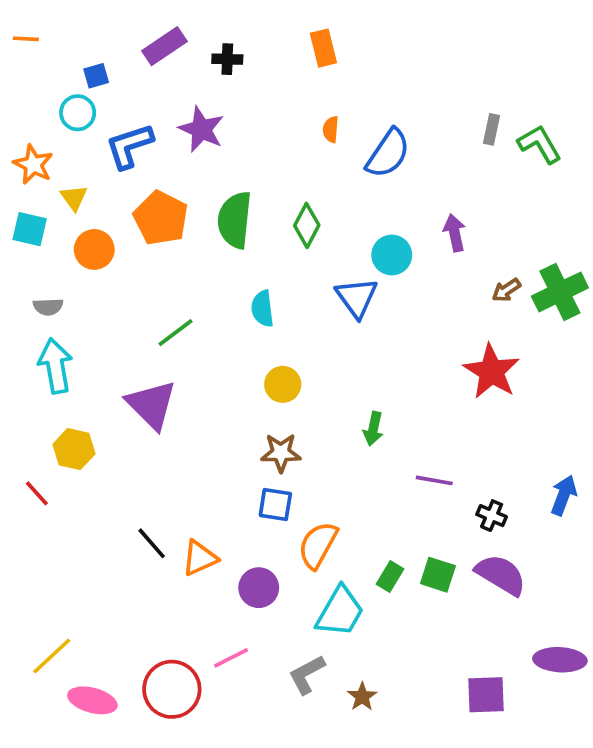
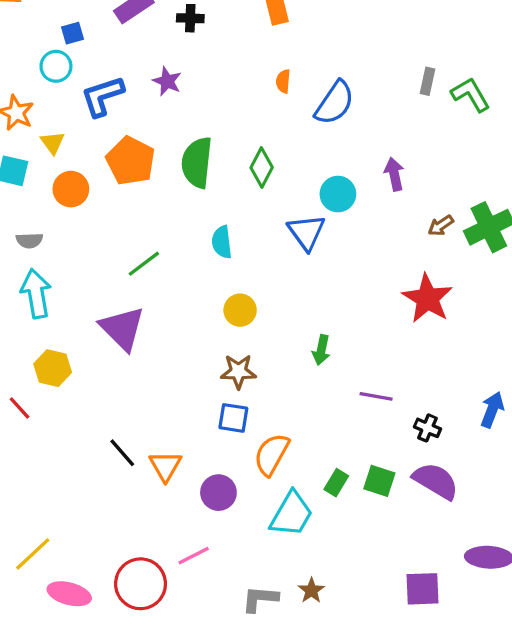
purple star: (201, 129) -> (167, 81), size x0.7
orange triangle: (200, 558) -> (165, 466), turned -36
gray L-shape: (307, 674) -> (260, 599), moved, turned 33

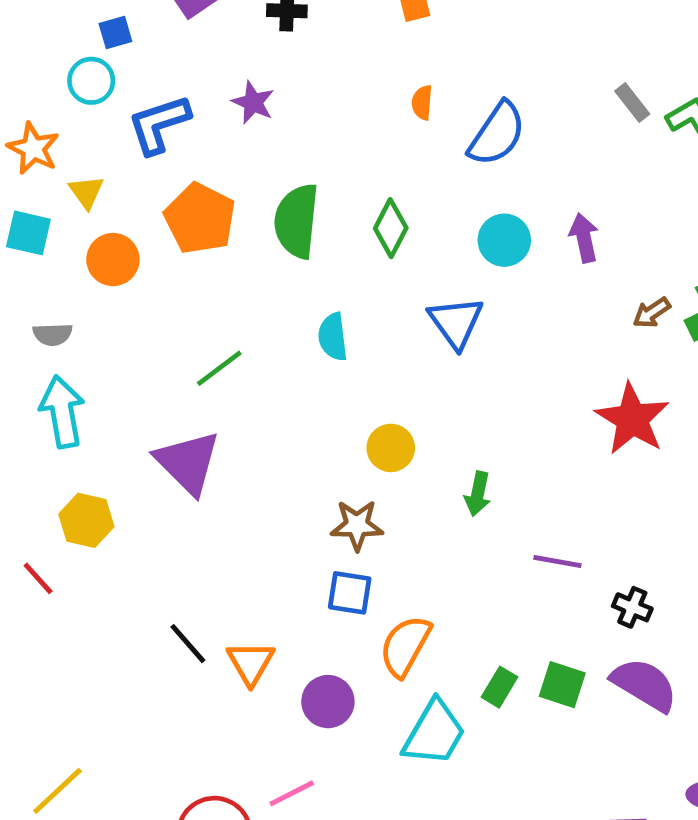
gray rectangle: (427, 81) -> (632, 103), turned -50
cyan circle: (338, 194) -> (504, 240), moved
yellow circle: (240, 310) -> (391, 448), moved

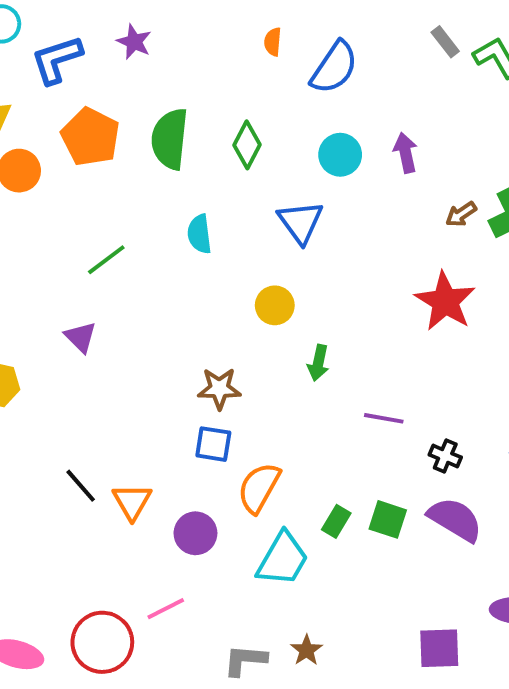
yellow circle: (391, 448) -> (275, 305), moved
purple triangle: (188, 462) -> (81, 337), size x0.6

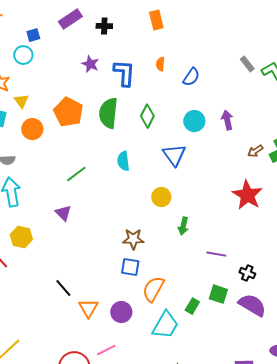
blue L-shape: (57, 60) -> (124, 73), moved, turned 112
blue semicircle: (334, 68) -> (191, 77), size x0.7
orange triangle: (132, 502) -> (88, 308), moved
green square: (388, 519) -> (218, 294), moved

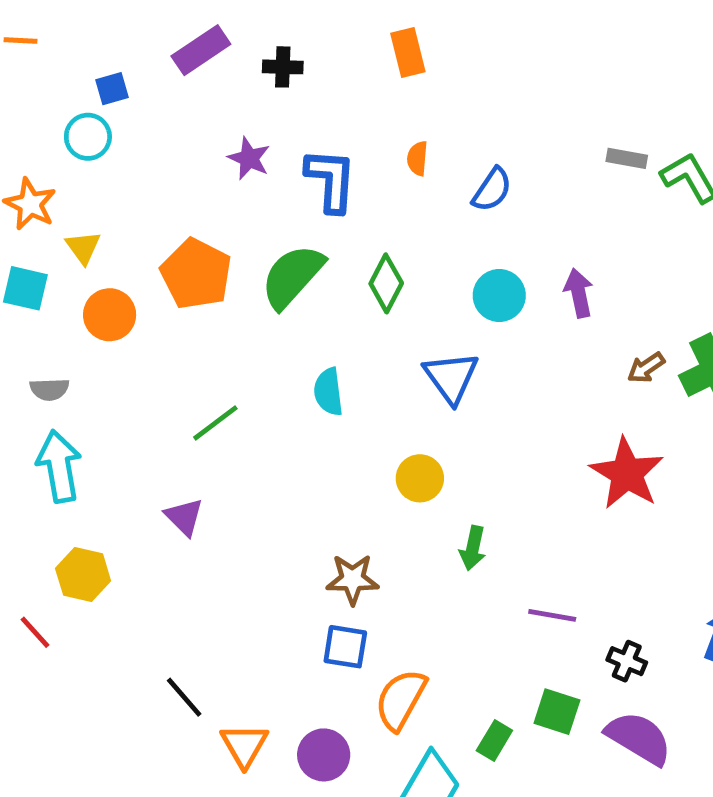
gray rectangle: (247, 64) -> (627, 158), turned -42
green semicircle: (108, 113) -> (292, 276), turned 36

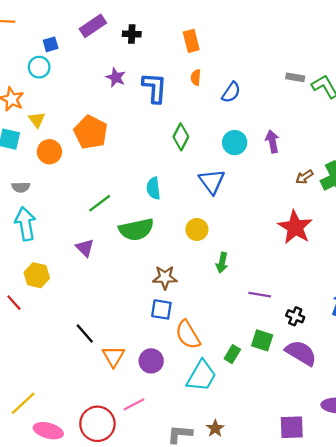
orange rectangle: (408, 53) -> (191, 41), moved
green semicircle: (292, 276) -> (136, 229), moved, turned -144
orange semicircle: (401, 700) -> (188, 335), turned -60

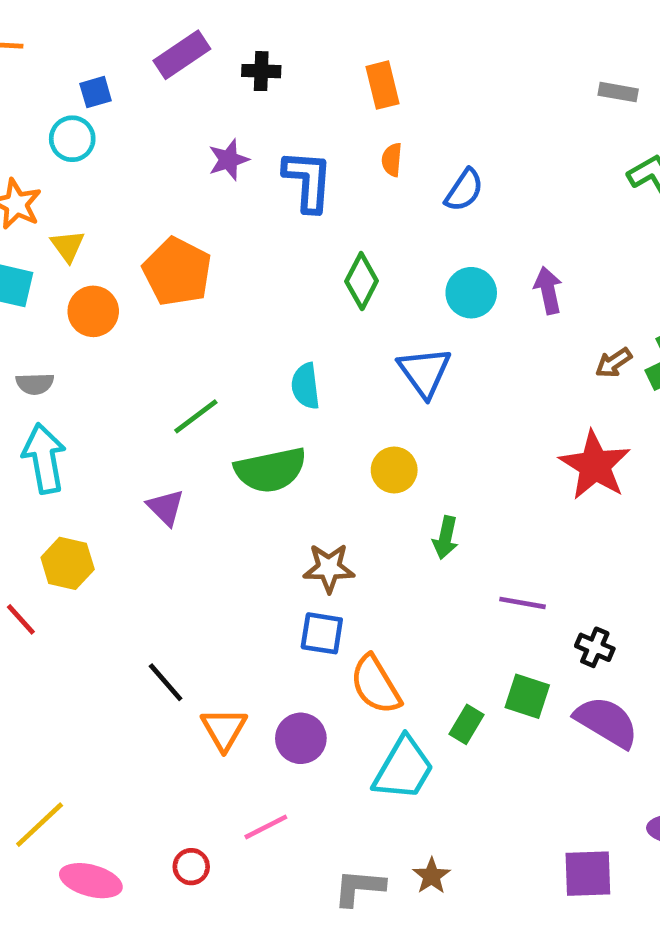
purple star: (116, 77) -> (229, 160), turned 30
gray rectangle: (295, 77) -> (618, 92), moved
red circle: (97, 424) -> (191, 867), size x0.5

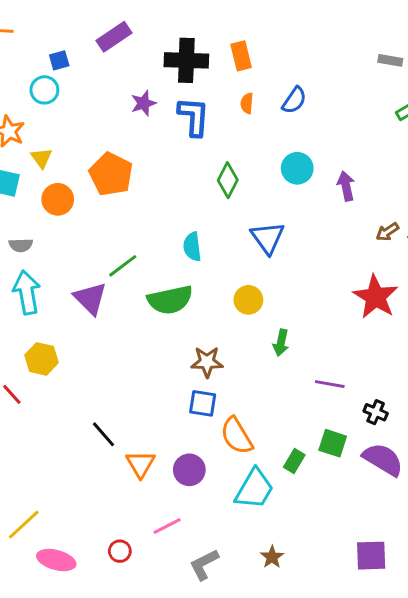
black cross: (261, 71) -> (186, 60), moved, size x1.8
blue semicircle: (464, 190) -> (294, 100), moved
cyan circle: (471, 293) -> (297, 168), moved
purple triangle: (166, 507) -> (90, 298), moved, size x1.4
gray L-shape: (359, 888) -> (204, 564), moved, turned -32

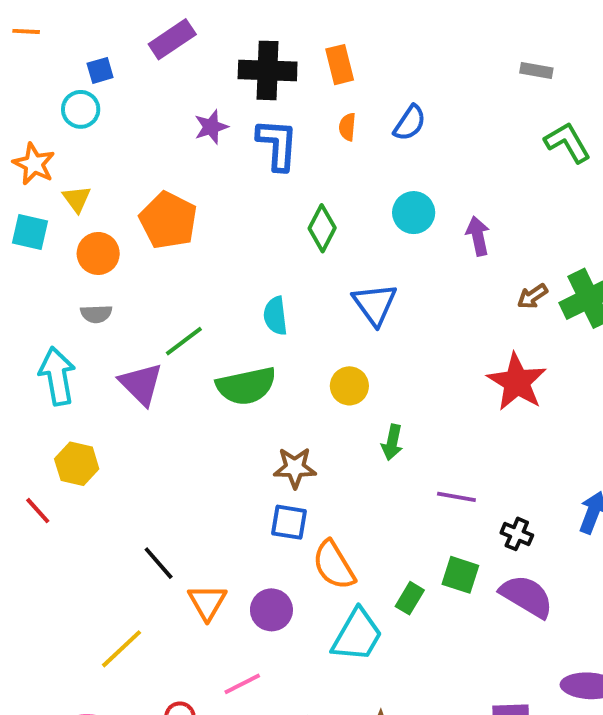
gray semicircle: (21, 245) -> (96, 314), moved
yellow line: (24, 525) -> (122, 649), moved

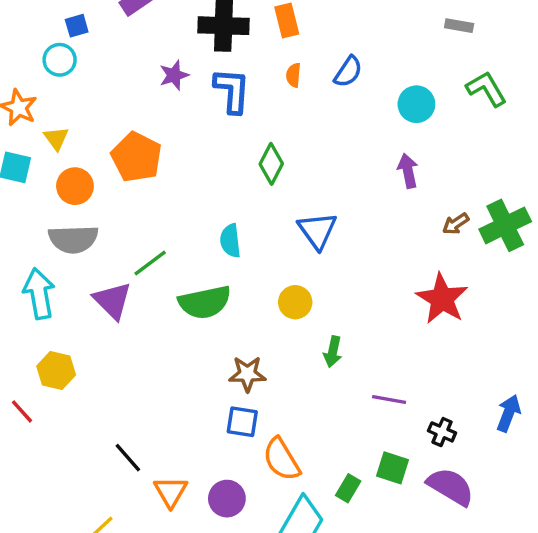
cyan circle: (414, 213) -> (416, 104), moved
gray semicircle: (96, 314) -> (73, 239), size x1.8

